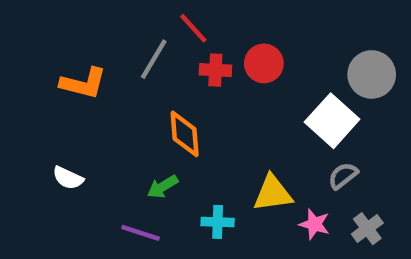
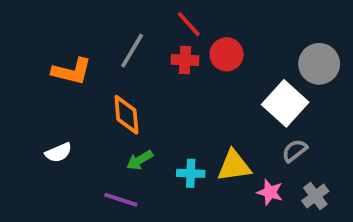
red line: (193, 28) -> (189, 24), moved
orange diamond: (185, 134) -> (126, 115), moved
white semicircle: (68, 178) -> (58, 153), turned -48
cyan cross: (218, 222) -> (191, 173), moved

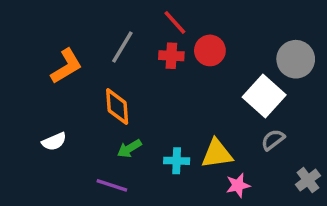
orange L-shape: (72, 71) -> (66, 66), turned -45
pink star: (270, 192) -> (238, 185), moved, turned -30
gray cross: (315, 196) -> (308, 180), moved

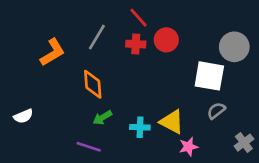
white square: (264, 96) -> (209, 76), turned -32
white semicircle: (54, 142) -> (23, 116), moved
yellow triangle: (217, 154) -> (172, 122), turned 36

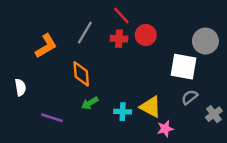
white semicircle: (23, 116) -> (20, 87), moved, turned -77
gray cross: (244, 143) -> (214, 114), moved
purple line: (89, 147) -> (52, 118), moved

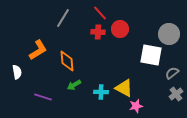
gray line: (85, 33) -> (63, 18), moved
orange L-shape: (46, 46) -> (38, 50), moved
gray semicircle: (190, 97) -> (172, 73), moved

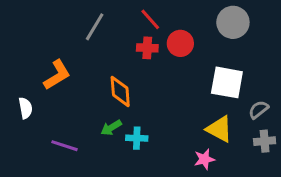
gray circle: (169, 34) -> (233, 22), moved
orange diamond: (67, 61) -> (120, 92), moved
yellow triangle: (124, 88) -> (219, 129), moved
cyan cross: (101, 92) -> (137, 138), moved
gray cross: (176, 94) -> (265, 141), turned 32

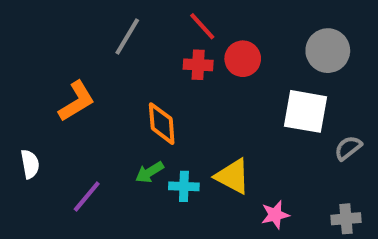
gray circle: (233, 22) -> (328, 51), moved
white semicircle: (25, 108) -> (30, 164), moved
yellow triangle: (219, 129) -> (233, 176), moved
gray cross: (265, 141) -> (346, 219), moved
purple line: (65, 146) -> (87, 196), turned -68

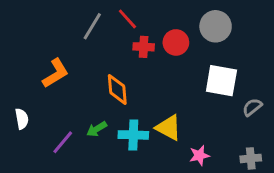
red line: (202, 26) -> (127, 19), moved
gray circle: (328, 51) -> (216, 26), moved
green arrow: (149, 172) -> (97, 129), moved
cyan cross: (184, 186) -> (133, 135), size x1.4

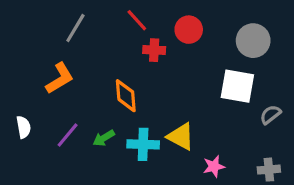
gray line: (92, 26) -> (75, 28), moved
gray circle: (216, 26) -> (253, 41), moved
red circle: (176, 42) -> (189, 30), moved
purple line: (63, 142) -> (68, 135), moved

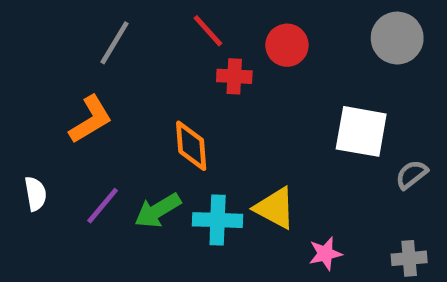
gray circle: (253, 41) -> (397, 38), moved
green arrow: (104, 138) -> (158, 210), size x1.4

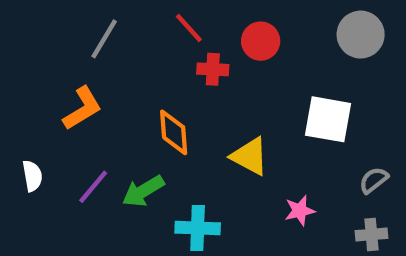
gray semicircle: (412, 175) -> (374, 180), moved
yellow triangle: (275, 208) -> (250, 156), moved
cyan cross: (218, 220) -> (198, 228), moved
pink star: (325, 254) -> (300, 211), moved

